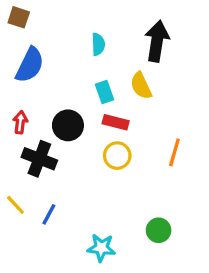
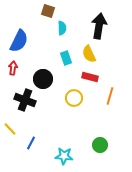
brown square: (19, 17) -> (48, 11), moved
red arrow: (20, 122) -> (13, 68), moved
red rectangle: (116, 122) -> (90, 77), moved
blue line: (49, 214) -> (31, 143), moved

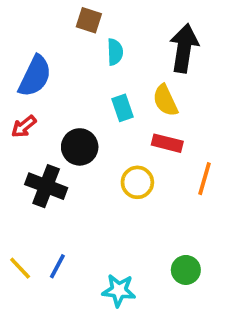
red arrow: (13, 68) -> (24, 126), turned -136
yellow line: (10, 129) -> (20, 268), moved

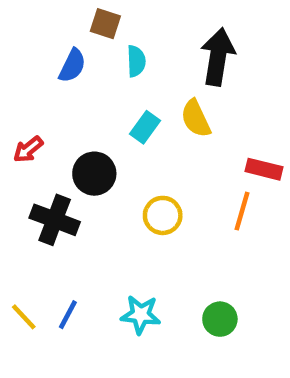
blue semicircle: (35, 76) -> (72, 66), moved, size x0.7
cyan rectangle: (122, 108) -> (145, 127), turned 55
red rectangle: (167, 143) -> (264, 169), moved
cyan star: (119, 290) -> (141, 315), moved

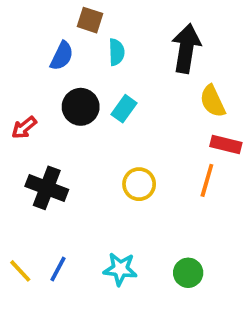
yellow semicircle: (196, 118) -> (213, 101), moved
black circle: (94, 174) -> (81, 107), moved

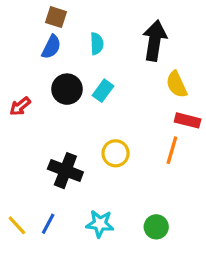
brown square: (90, 20) -> (56, 17), moved
black cross: (47, 188) -> (65, 171), moved

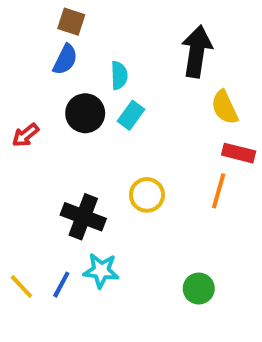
cyan semicircle: (97, 44) -> (119, 75), moved
cyan star: (100, 224) -> (101, 271), moved

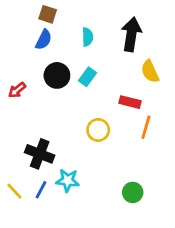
cyan semicircle: (119, 75) -> (88, 37), moved
red rectangle: (239, 153) -> (130, 102), moved
black cross: (83, 217) -> (40, 154), moved

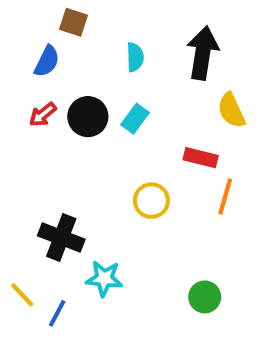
blue semicircle: (44, 40) -> (47, 61), moved
red arrow: (17, 90) -> (43, 115), moved
blue line: (41, 190) -> (57, 313), moved

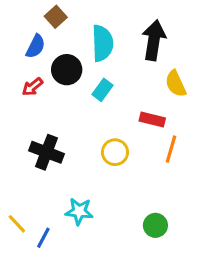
brown square: (74, 22) -> (56, 17), turned 30
cyan semicircle: (135, 57) -> (102, 43), size x1.6
black circle: (88, 117) -> (67, 70), moved
black cross: (61, 237) -> (46, 152), moved

